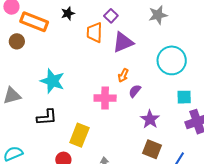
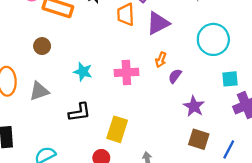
brown circle: (17, 41) -> (42, 46), moved
cyan star: (52, 81) -> (83, 72), size x0.7
pink cross: (105, 98) -> (126, 72), moved

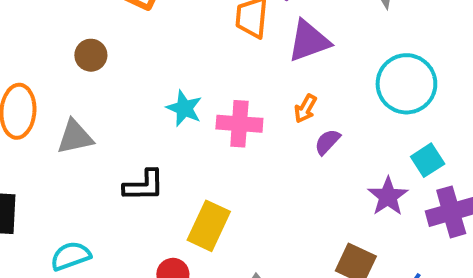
cyan star: (83, 72) -> (184, 108), moved
cyan square: (230, 79) -> (428, 160), turned -35
purple star: (194, 106) -> (388, 196), moved

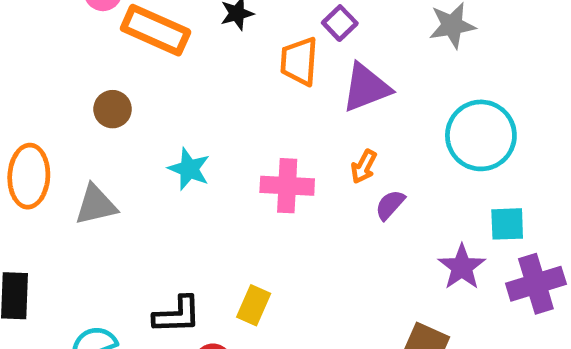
cyan star: (184, 108) -> (189, 169), moved
cyan square: (428, 160) -> (507, 224), turned 32
black L-shape: (144, 186) -> (177, 315), moved
yellow rectangle: (209, 226) -> (254, 305), size x0.7

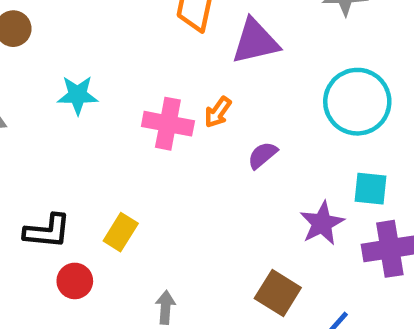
orange arrow: (364, 167) -> (218, 112), moved
cyan star: (189, 169) -> (78, 95), turned -30

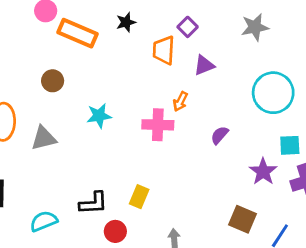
purple triangle: (255, 41) -> (204, 65), size x0.7
orange arrow: (218, 112) -> (180, 101), moved

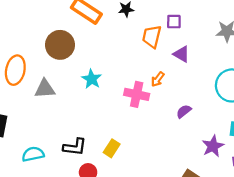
purple square: (188, 27) -> (174, 22), turned 35
purple triangle: (204, 65) -> (181, 54), turned 42
brown circle: (53, 81) -> (60, 45), size x1.6
cyan star: (99, 116) -> (92, 79), turned 30

